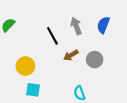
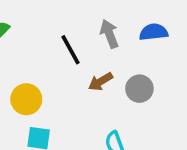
blue semicircle: (103, 25) -> (154, 32), turned 63

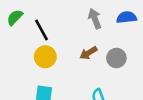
black line: (70, 50) -> (41, 30), moved
yellow circle: (26, 99) -> (45, 57), moved

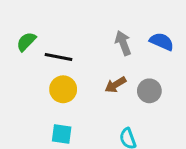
blue semicircle: (127, 17) -> (162, 42), turned 30
black line: (41, 30) -> (59, 57), turned -50

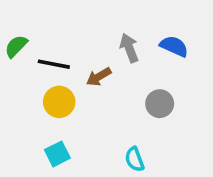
brown arrow: (115, 85) -> (99, 77), moved
cyan square: (62, 134) -> (57, 154), turned -35

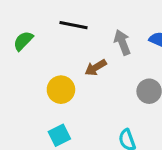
black line: (54, 64) -> (74, 25), moved

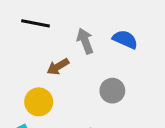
yellow circle: (61, 90) -> (39, 102), moved

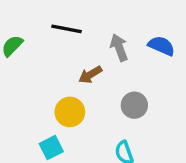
gray circle: (112, 91) -> (134, 105), moved

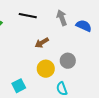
gray arrow: (119, 48) -> (62, 18), moved
yellow circle: (70, 112) -> (46, 69), moved

